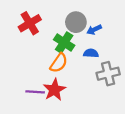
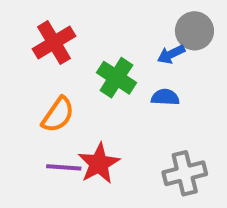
gray circle: (76, 22) -> (194, 31), moved
orange semicircle: (59, 63) -> (58, 115), moved
gray cross: (108, 74) -> (185, 173), moved

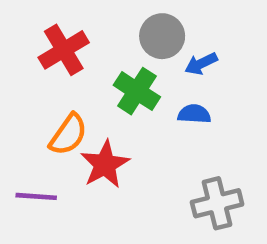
gray circle: (194, 31) -> (162, 36), moved
red star: (99, 164) -> (105, 164), moved
purple line: (64, 167) -> (36, 196), moved

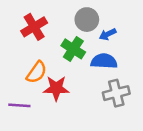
blue semicircle: (194, 114) -> (104, 61), size x1.5
red star: (105, 164) -> (56, 88), turned 30
gray cross: (217, 203) -> (116, 93), moved

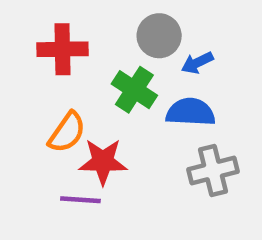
red cross: (34, 27) -> (62, 49), turned 30
purple line: (19, 105) -> (80, 200), moved

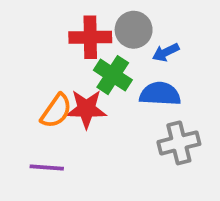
red cross: (62, 49) -> (90, 37), moved
red star: (103, 162) -> (86, 109), moved
purple line: (80, 200) -> (47, 168), moved

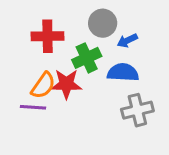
red cross: (90, 37) -> (48, 36), moved
green cross: (113, 75) -> (87, 58), turned 32
purple line: (47, 168) -> (33, 107), moved

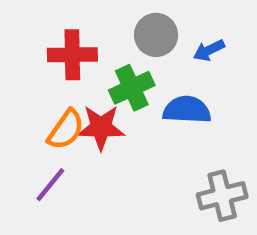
blue arrow: (127, 41) -> (209, 50), moved
purple line: (33, 107) -> (50, 185), moved, turned -55
gray cross: (137, 110) -> (222, 196), moved

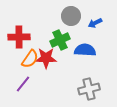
red cross: (72, 55) -> (19, 37), moved
gray cross: (222, 196) -> (89, 89), moved

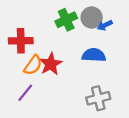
gray circle: (71, 16) -> (92, 18), moved
green cross: (60, 40) -> (66, 20), moved
red star: (46, 58) -> (51, 64), turned -30

